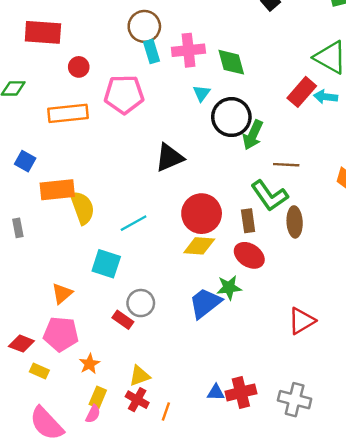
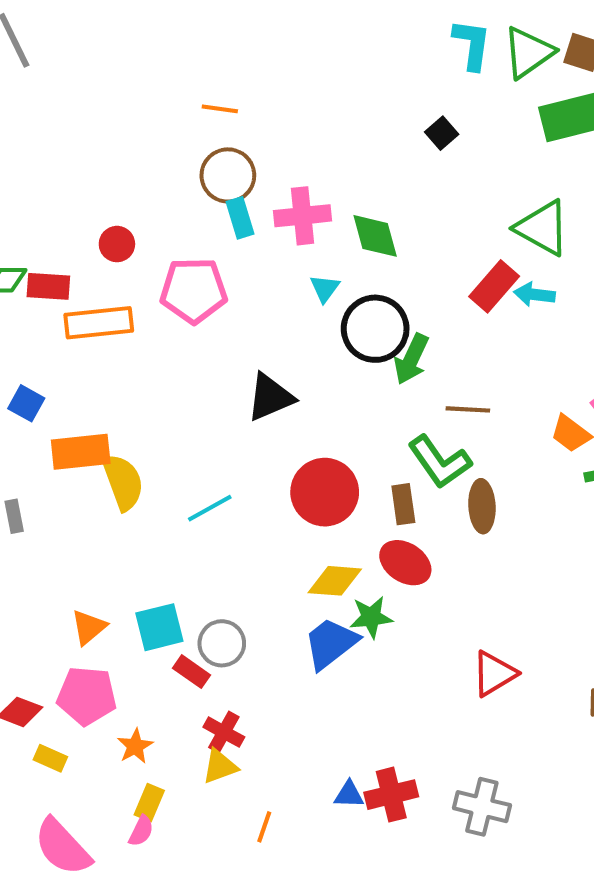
red rectangle: (43, 32) -> (48, 286), moved, size x0.7
yellow diamond: (199, 246) -> (335, 581), moved
cyan square: (106, 264) -> (159, 627), moved, turned -32
red cross: (137, 400) -> (224, 732), moved

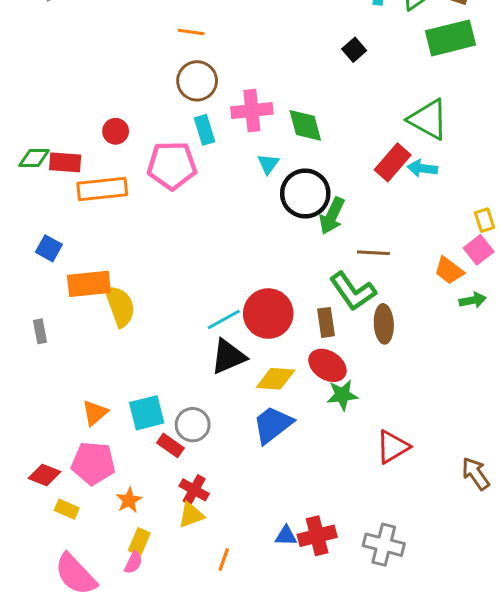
cyan rectangle: (240, 218) -> (204, 130), moved
black triangle: (270, 397) -> (228, 356), moved
cyan line: (210, 508) -> (224, 319), moved
green star: (371, 617) -> (342, 395), moved

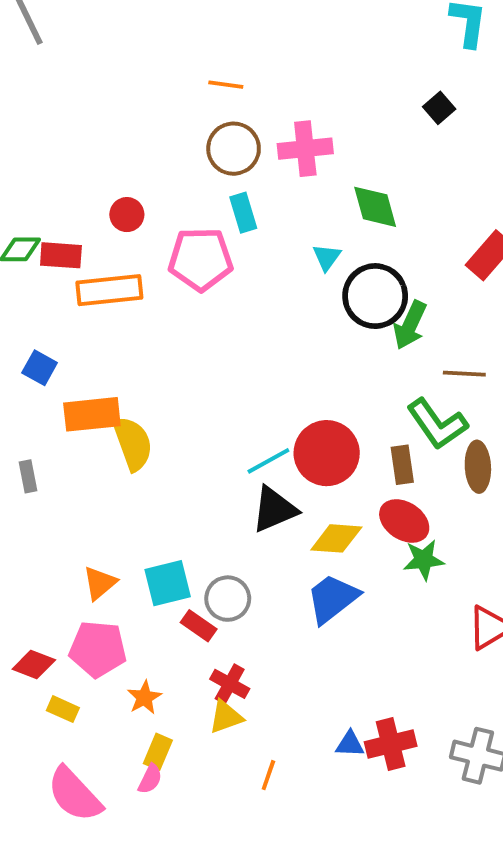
pink cross: (252, 111) -> (305, 149), moved

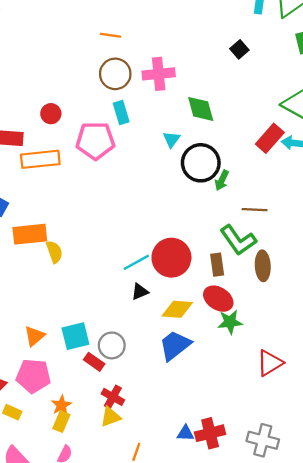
green arrow: (410, 325) -> (222, 180), size x0.7
yellow semicircle: (133, 443) -> (54, 252), size x0.7
black triangle: (274, 509) -> (140, 292), size x0.6
yellow rectangle: (158, 752) -> (61, 422), moved

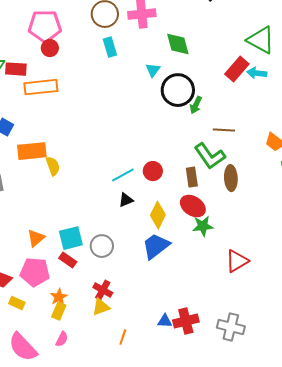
pink pentagon: (95, 141) -> (45, 26), moved
red circle: (171, 258) -> (153, 171), size x0.6
yellow diamond: (177, 309) -> (158, 215), turned -68
red rectangle: (94, 362) -> (68, 260), moved

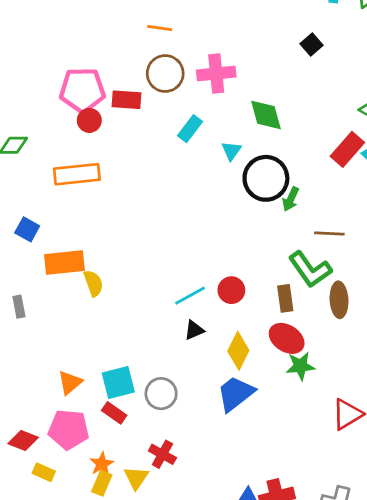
cyan rectangle: (110, 47) -> (190, 129), moved, turned 54
red rectangle: (16, 69) -> (127, 100), moved
yellow triangle: (101, 307) -> (136, 478), moved, turned -36

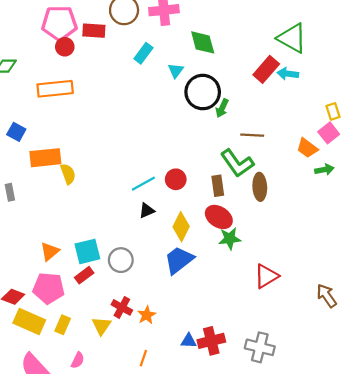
red rectangle: (114, 413) -> (84, 275), turned -72
orange star: (102, 464) -> (147, 315), moved
yellow rectangle: (44, 472) -> (29, 321), size x1.8
yellow rectangle: (102, 483) -> (63, 325), moved

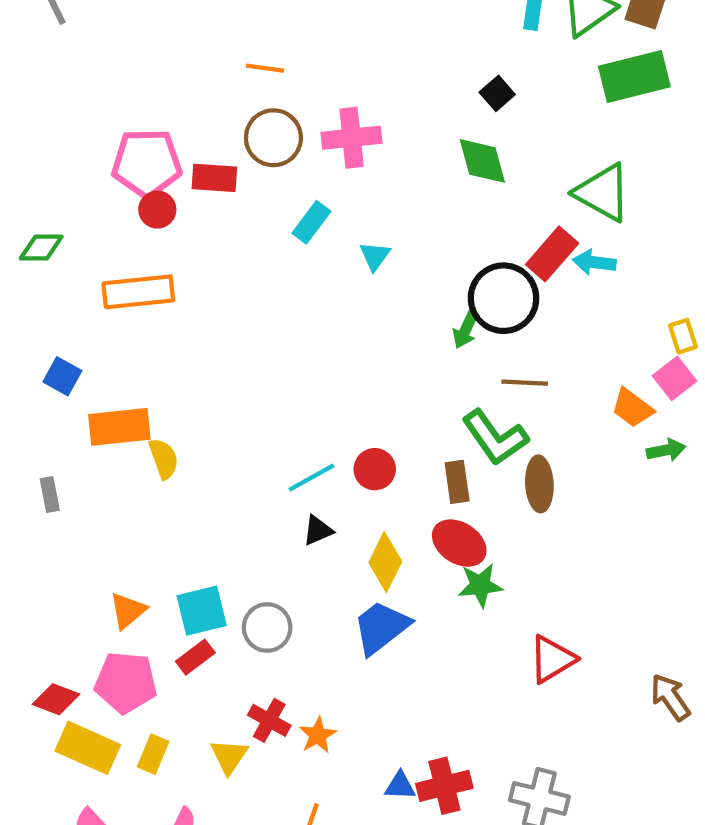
green diamond: (203, 42) -> (482, 161), moved
black circle: (203, 92) -> (504, 298), moved

